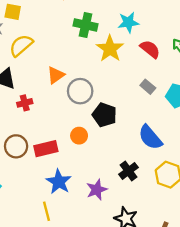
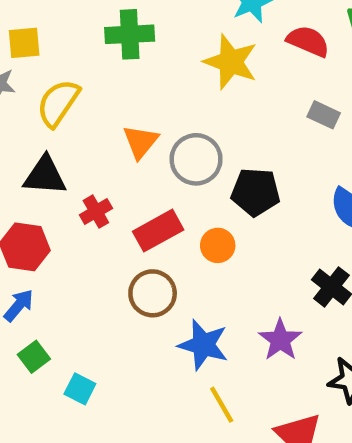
green cross: (86, 25) -> (130, 34), moved
brown circle: (16, 146) -> (153, 293), moved
red rectangle: (46, 149) -> (158, 231), moved
yellow line: (47, 211) -> (222, 405), moved

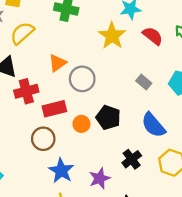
gray rectangle: (324, 115) -> (144, 82), moved
black pentagon: (255, 192) -> (108, 118), moved
red cross: (96, 212) -> (26, 91), size x1.5

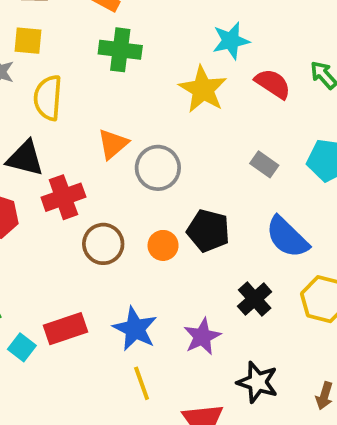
yellow semicircle: (22, 33) -> (48, 98), turned -40
red rectangle: (54, 109) -> (66, 329), moved
brown circle: (43, 139) -> (103, 244), moved

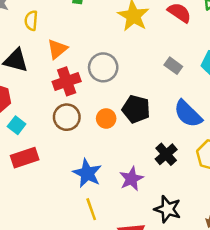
yellow semicircle: (48, 98) -> (31, 21), size x0.7
orange triangle: (113, 144) -> (57, 49), moved
red cross: (63, 197) -> (67, 81), moved
red rectangle: (66, 329) -> (25, 158), moved
cyan square: (22, 347) -> (17, 125), moved

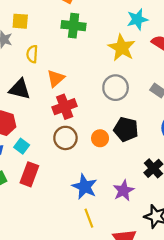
gray circle: (103, 67) -> (116, 88), moved
red rectangle: (25, 158) -> (29, 174), turned -50

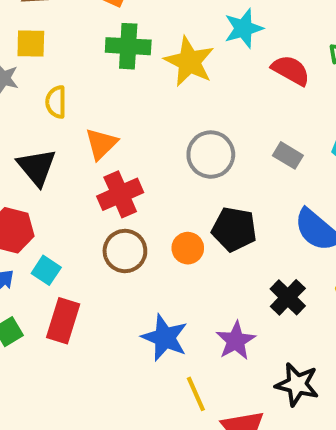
yellow star: (122, 48) -> (189, 62), moved
black triangle: (20, 89) -> (37, 167), turned 40
yellow line: (89, 218) -> (196, 394), moved

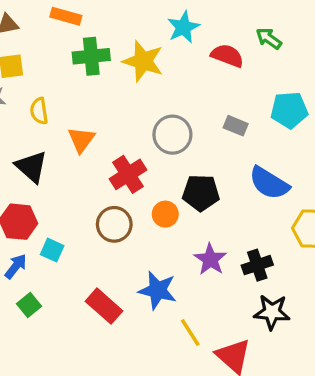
red cross: (120, 194) -> (128, 174), moved
black cross: (288, 297) -> (257, 265), moved, turned 36
red rectangle: (63, 321) -> (104, 306), moved, turned -57
purple star: (236, 341) -> (210, 259), moved

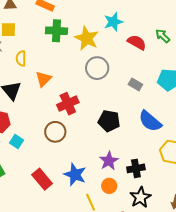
gray circle: (172, 135) -> (97, 68), moved
orange circle: (165, 214) -> (109, 186), moved
black star: (272, 312) -> (140, 197), turned 30

